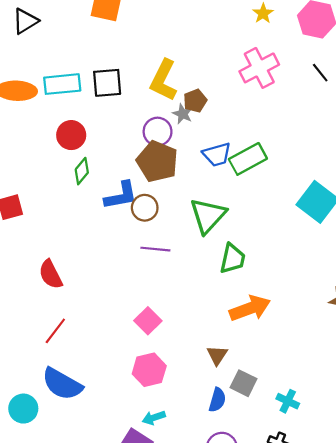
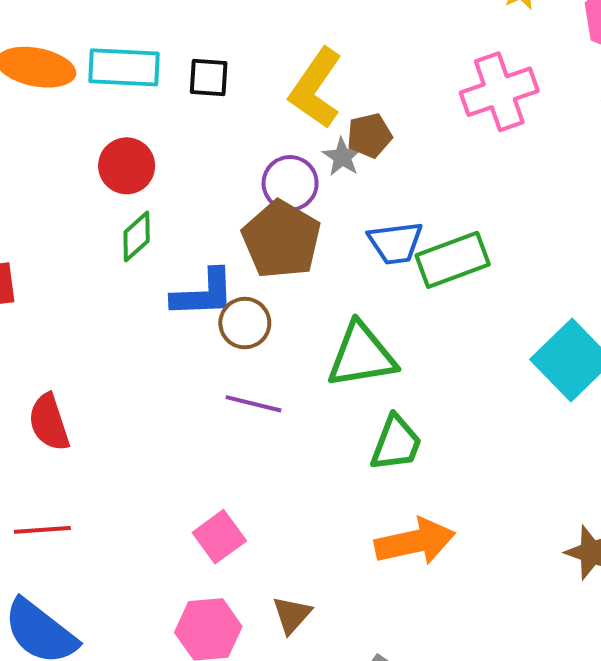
black square: (107, 83) -> (209, 77), size x0.7
green triangle: (208, 216) -> (362, 355), turned 30
red line: (55, 331) -> (42, 530), turned 40
brown triangle: (217, 355) -> (292, 615), moved

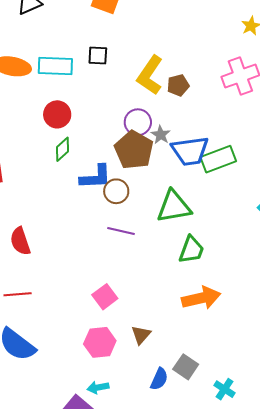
black square: (209, 77) -> (98, 55), moved
brown pentagon: (369, 136) -> (178, 85), moved
gray star: (342, 157) -> (161, 135), moved
blue trapezoid: (395, 243) -> (190, 151), size x1.4

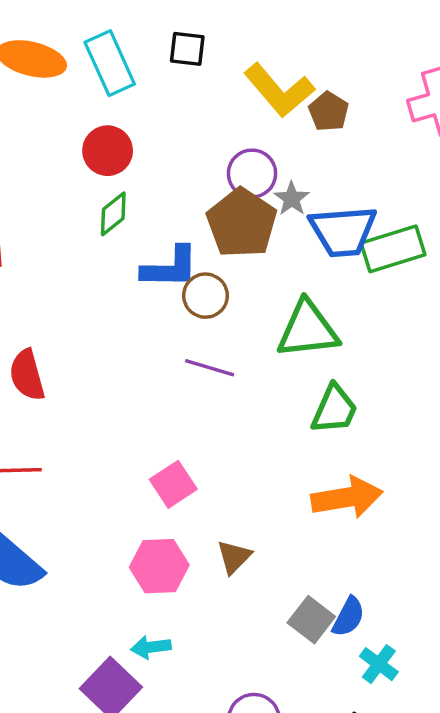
cyan rectangle: (55, 66) -> (110, 63), turned 60
yellow L-shape: (150, 75) -> (279, 90), turned -78
brown pentagon: (178, 85) -> (329, 111), turned -30
blue semicircle: (159, 379) -> (348, 617), moved

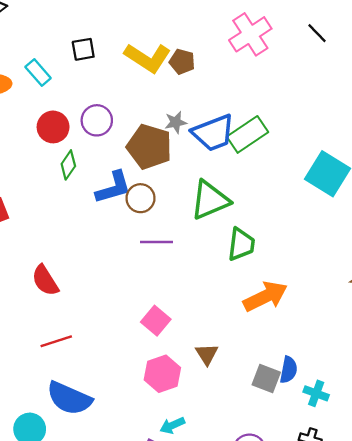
cyan rectangle: (110, 63) -> (38, 73), size x0.7
purple circle: (252, 174) -> (97, 120), moved
gray star: (292, 199) -> (176, 122), turned -30

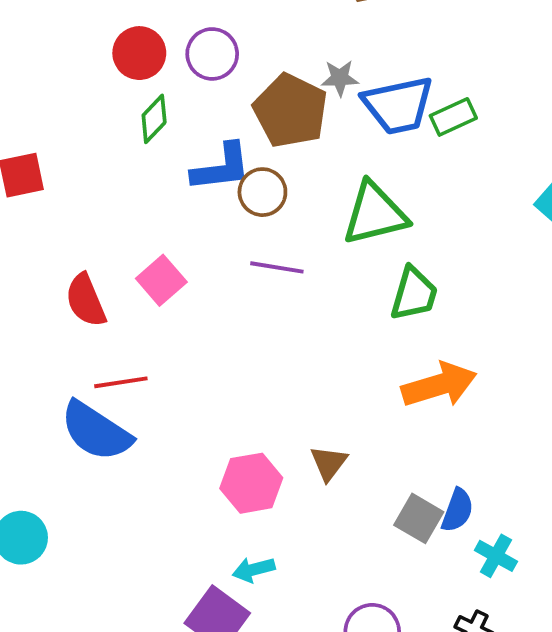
green rectangle: (248, 134) -> (453, 117), size x0.7
pink square: (156, 321) -> (161, 280), moved
red line: (56, 341) -> (121, 382), moved
blue semicircle: (69, 398) -> (96, 431), moved

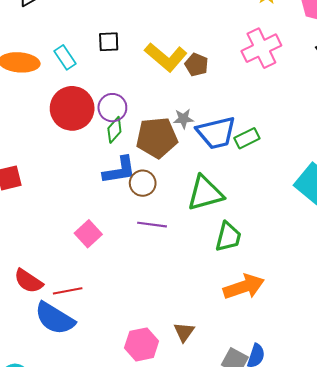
red circle: (139, 53) -> (72, 108), size x1.5
brown pentagon: (291, 111) -> (157, 138), turned -30
green diamond: (154, 119) -> (114, 130), moved
red semicircle: (86, 300) -> (28, 281), moved, turned -32

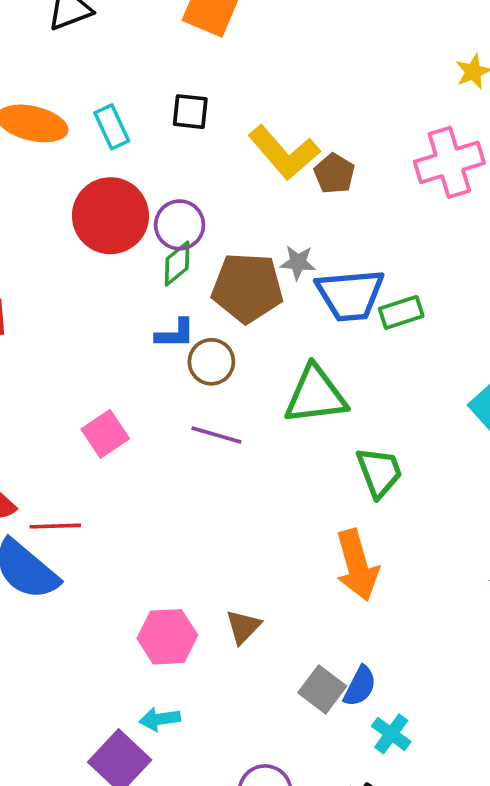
blue L-shape: (119, 170) -> (175, 334), size x0.7
green trapezoid: (228, 237) -> (379, 472), moved, turned -44
orange arrow: (244, 287) -> (357, 565), turned 84

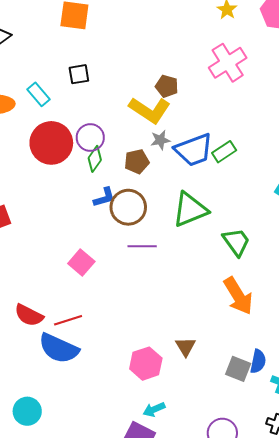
yellow L-shape: (284, 153) -> (150, 110), moved
brown pentagon: (247, 288) -> (137, 161), size x0.6
brown circle: (211, 362) -> (128, 207), size x1.4

